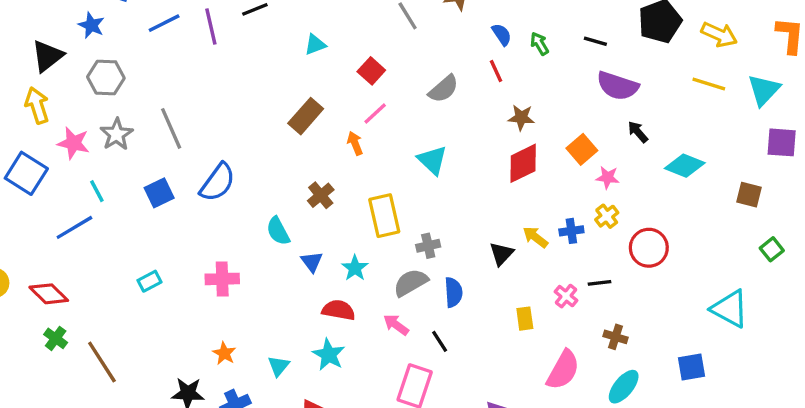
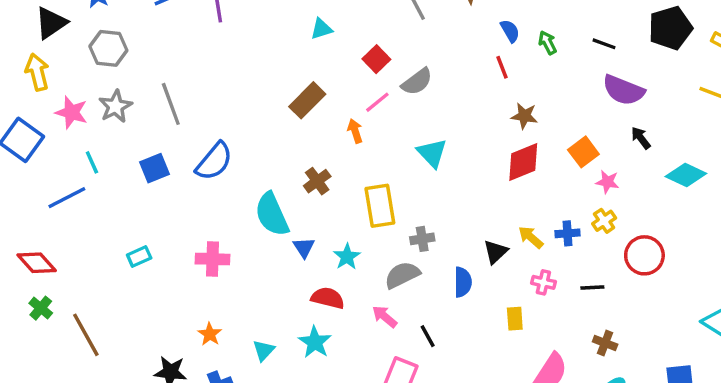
gray semicircle: (444, 89) -> (417, 82), moved
cyan semicircle: (278, 231) -> (272, 214), size x1.5
blue semicircle: (453, 292) -> (463, 282), moved
pink cross: (566, 296) -> (543, 282), moved, turned -30

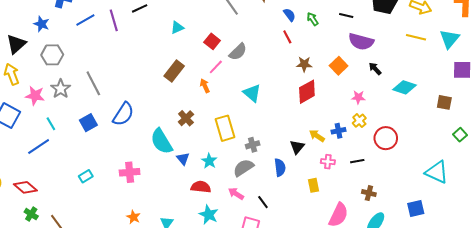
orange square: (583, 152) -> (339, 66), moved
cyan star: (315, 342) -> (209, 215), moved

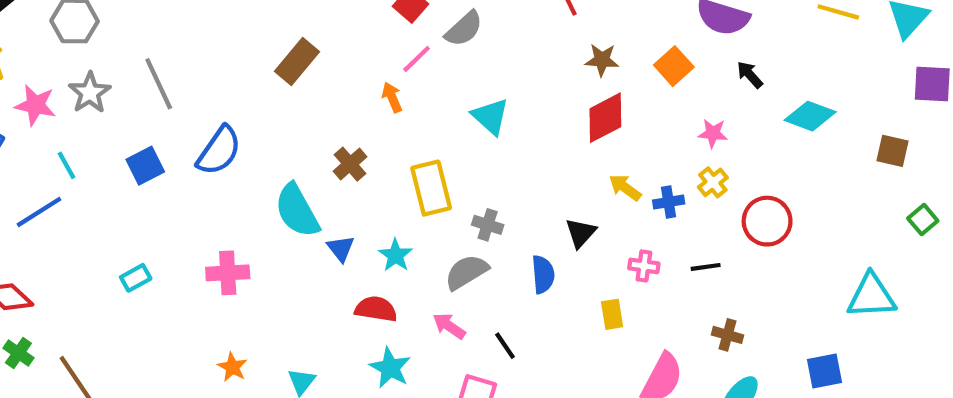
brown rectangle: (174, 71) -> (297, 61), moved
yellow arrow: (317, 136) -> (625, 188), moved
gray cross: (253, 145) -> (488, 225), turned 32
cyan triangle: (437, 172) -> (871, 296), turned -30

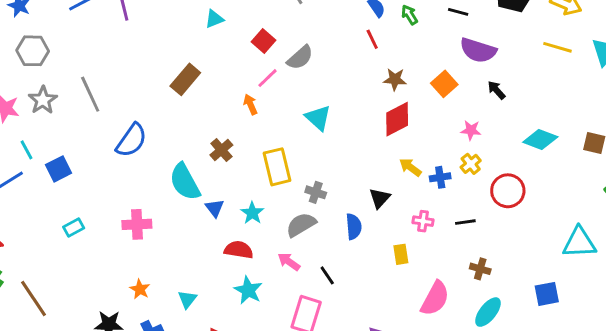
cyan diamond: (810, 116) -> (540, 140), moved
blue square: (145, 166) -> (58, 169), moved

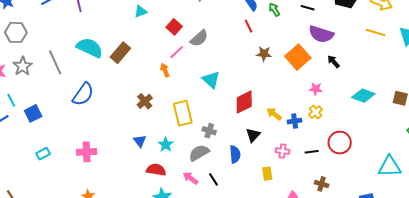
orange square: (444, 84) -> (298, 57), size x1.4
red diamond: (397, 119) -> (244, 102), moved
cyan semicircle: (185, 182) -> (90, 48), moved, turned 144
red circle: (508, 191) -> (340, 143), moved
black line: (327, 275) -> (213, 179), moved

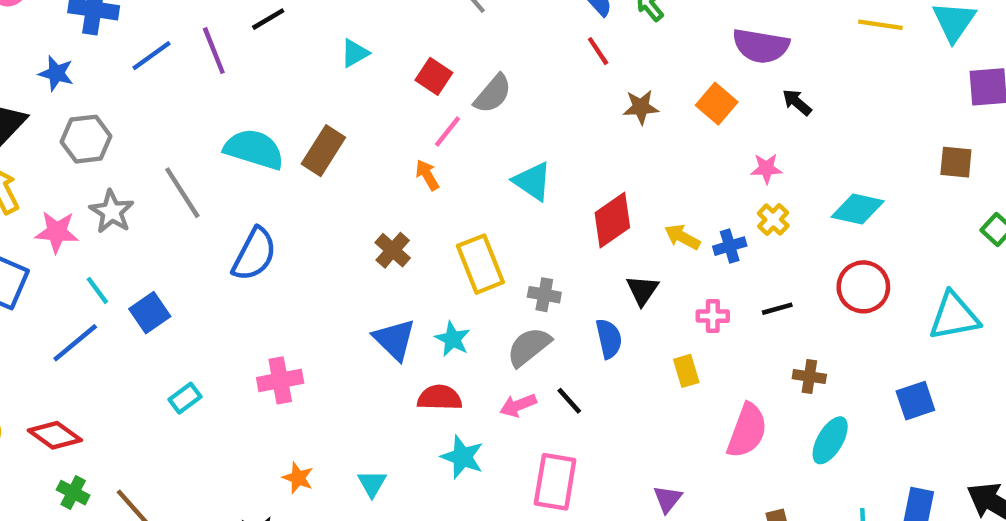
orange square: (298, 57) -> (717, 104), size x0.7
cyan diamond: (363, 96) -> (858, 209), moved
blue triangle: (140, 141) -> (394, 339), size x1.5
red circle: (340, 143) -> (863, 287), moved
pink arrow: (190, 178) -> (518, 405), turned -49

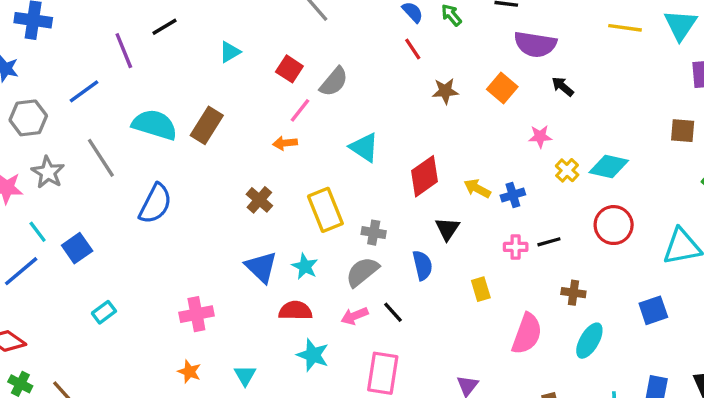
blue line: (152, 56) -> (84, 91), moved
orange arrow: (427, 175) -> (285, 143), turned -65
yellow cross: (773, 220) -> (567, 170), moved
pink cross: (713, 316) -> (516, 247), moved
pink cross: (280, 380) -> (196, 314), moved

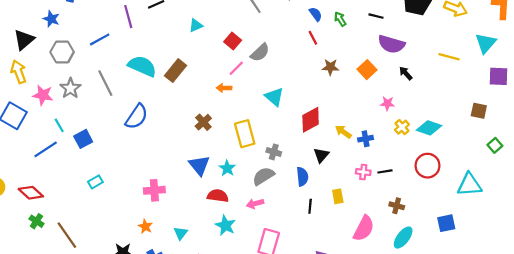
yellow line: (625, 28) -> (449, 57), moved
black line: (393, 312) -> (310, 206), moved, turned 40

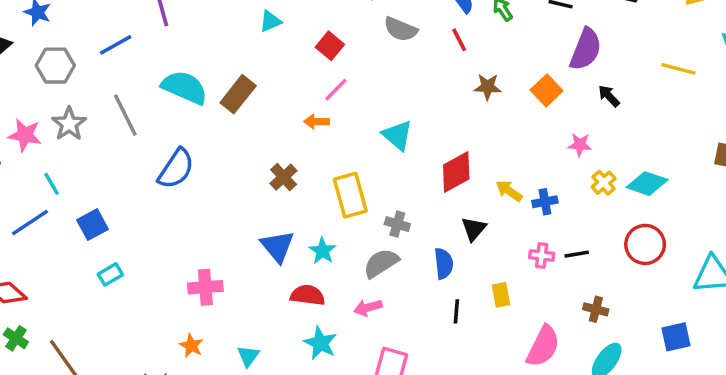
purple semicircle: (391, 44) -> (586, 49), turned -84
gray semicircle: (260, 53) -> (401, 29), moved, turned 66
blue square: (83, 139) -> (93, 225), moved

